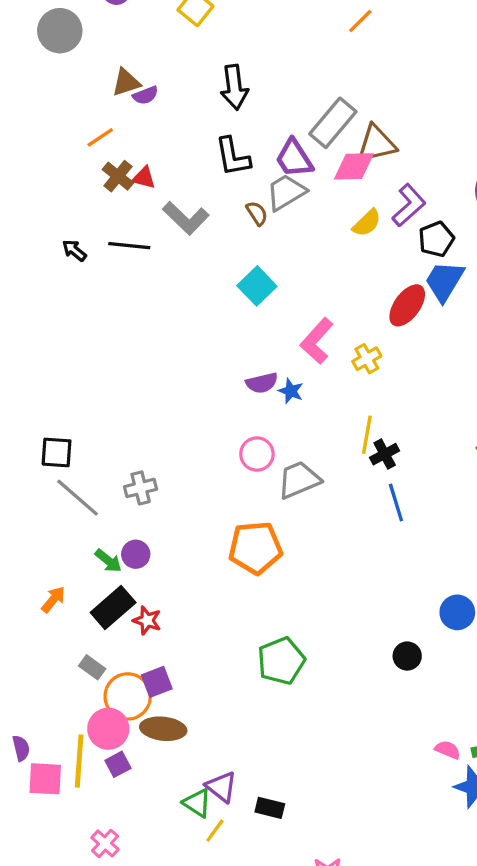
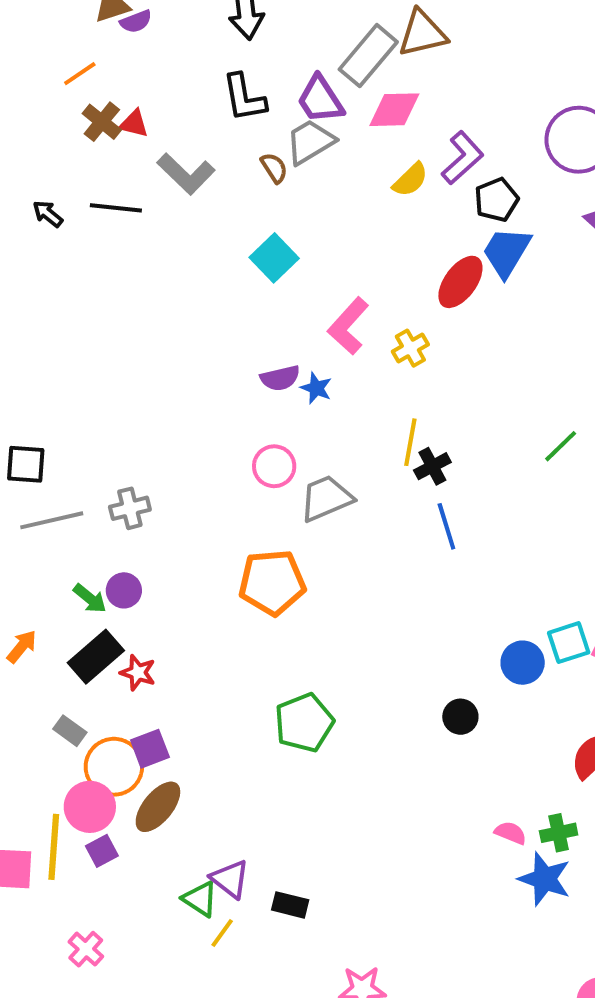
brown triangle: (376, 144) -> (422, 34), moved
gray line: (78, 498) -> (52, 520), turned -54
brown ellipse: (163, 729) -> (158, 807), turned -57

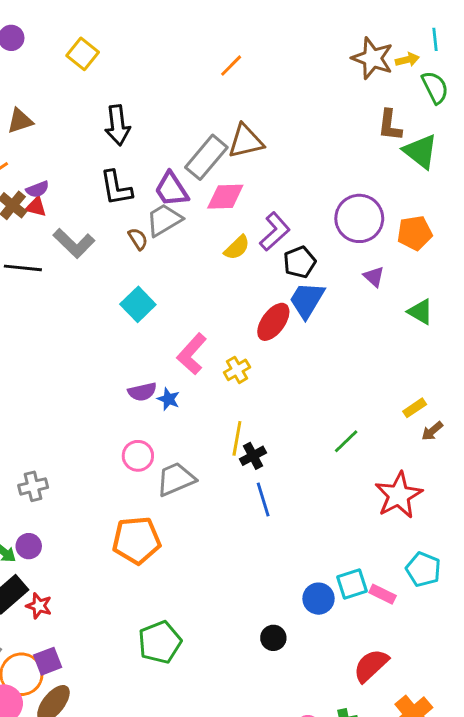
purple semicircle: (136, 22) -> (37, 189), moved

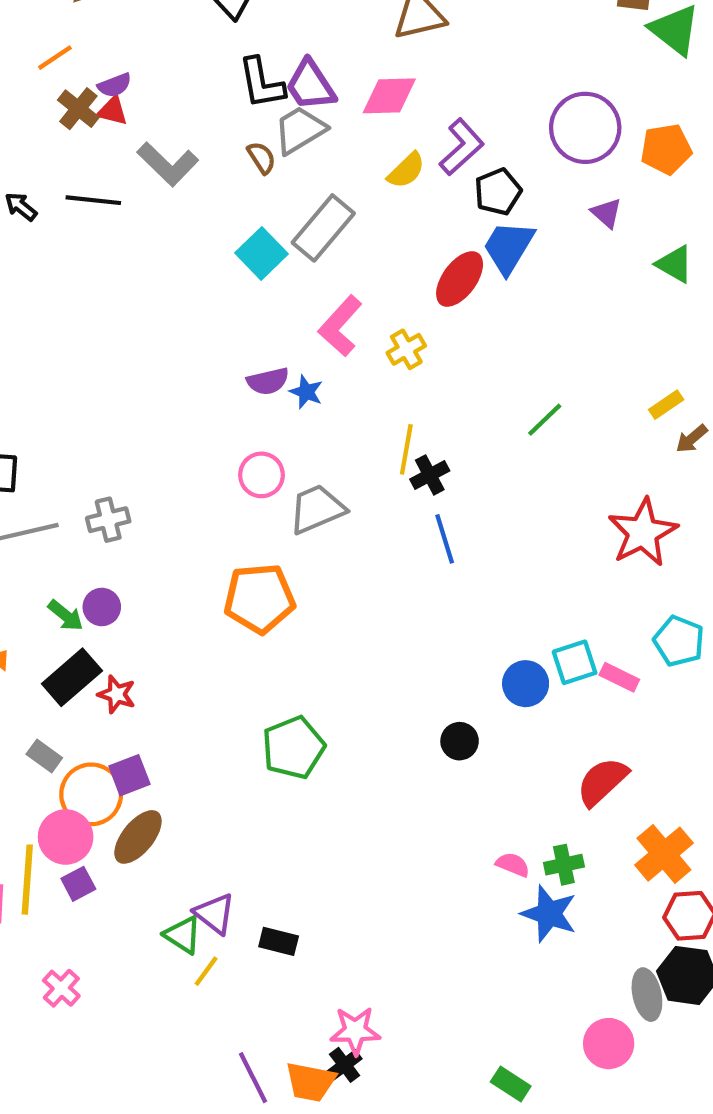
gray rectangle: (206, 157) -> (323, 228), moved
black L-shape: (116, 188) -> (261, 83), moved
green line: (346, 441) -> (545, 420), moved

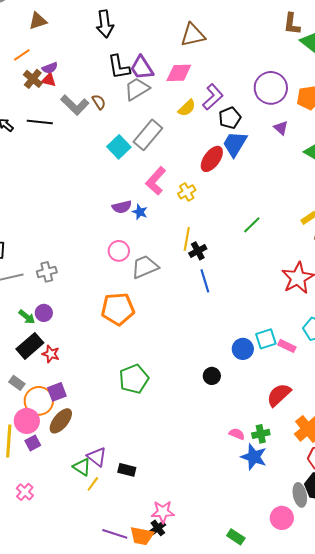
brown semicircle: (261, 158) -> (99, 102), moved
purple line: (253, 1078) -> (115, 534), turned -45

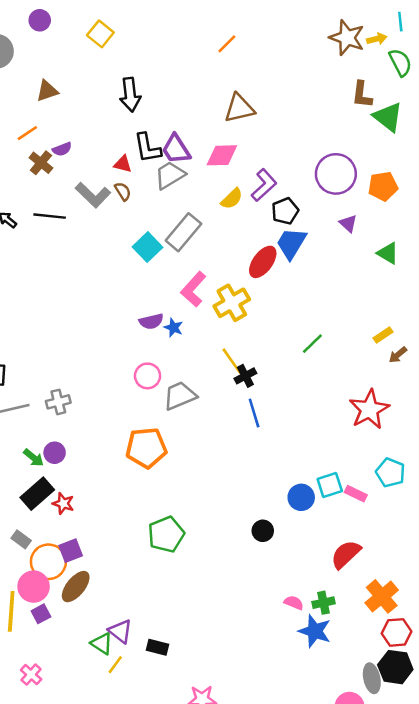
red triangle: (49, 80) -> (123, 164), moved
yellow cross: (187, 192) -> (232, 303), size x1.6
yellow line: (187, 239) -> (232, 361), turned -45

